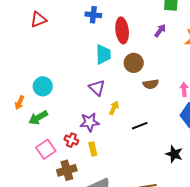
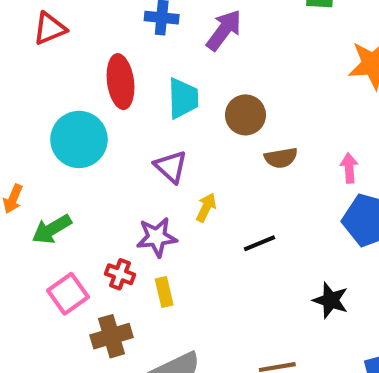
red ellipse: (122, 30) -> (121, 82), moved
purple arrow: (160, 31) -> (224, 30), moved, size x1.5
cyan circle: (43, 86) -> (79, 139), moved, size x1.4

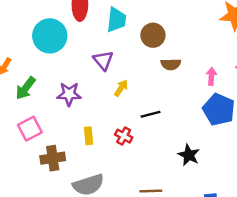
green arrow: (52, 229) -> (26, 88), turned -30
purple star: (157, 237) -> (69, 94), moved
red cross: (120, 274) -> (124, 136), moved

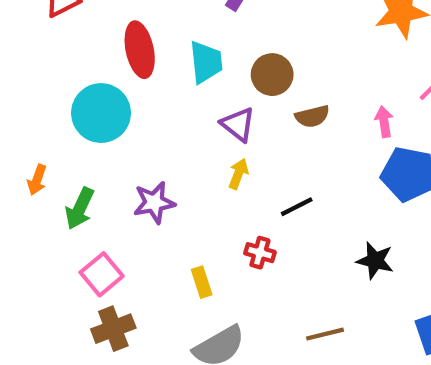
purple triangle: (103, 60) -> (238, 124), moved
yellow rectangle: (88, 136) -> (202, 282), moved
brown cross: (53, 158) -> (113, 329), moved

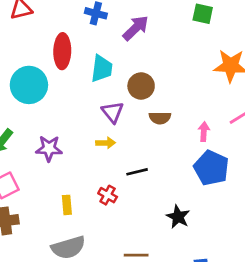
yellow arrow: (238, 174) -> (106, 143), turned 54

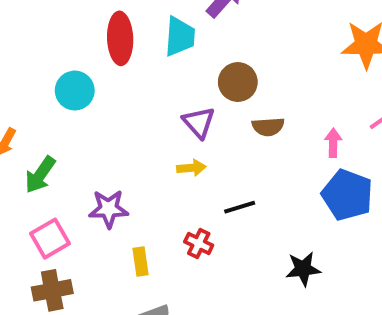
cyan trapezoid: (102, 69) -> (180, 36), moved
cyan circle: (29, 85) -> (75, 91), size x0.7
purple star: (49, 148) -> (109, 209), moved
black star: (178, 217) -> (303, 269), turned -30

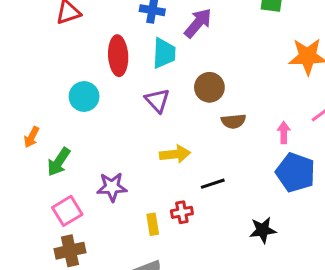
purple triangle: (199, 122) -> (157, 100), moved
yellow arrow: (191, 168) -> (175, 154), size x1.4
red cross: (199, 244) -> (182, 212), turned -35
yellow rectangle: (141, 261) -> (153, 224), moved

